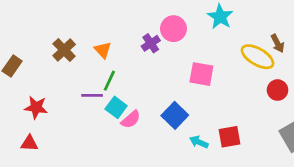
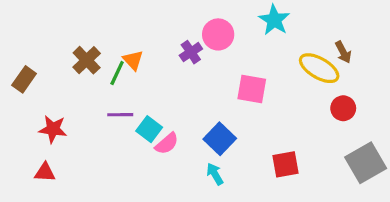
green line: (109, 81) -> (117, 73), moved
cyan arrow: (199, 142) -> (215, 174), moved, turned 36

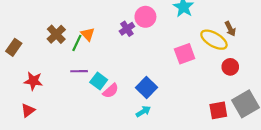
pink square: (252, 89) -> (185, 54), moved, turned -30
red square: (285, 164) -> (218, 110), moved
red triangle: (45, 172) -> (28, 110), turned -40
cyan arrow: (215, 174) -> (143, 111), turned 88

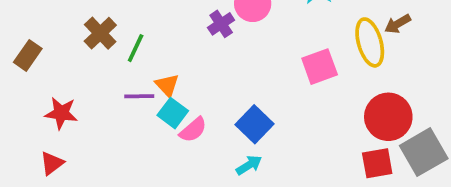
brown arrow: (230, 29) -> (398, 24), turned 88
orange triangle: (88, 34) -> (167, 85), moved
yellow ellipse: (214, 40) -> (370, 42), turned 44
red circle: (230, 67) -> (388, 117), moved, size x1.6

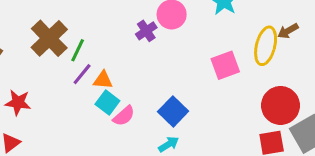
brown cross: (100, 33) -> (49, 38), size x1.4
yellow ellipse: (370, 42) -> (266, 46), turned 30
orange triangle: (167, 85) -> (103, 80), turned -42
purple line: (139, 96) -> (82, 74), moved, turned -50

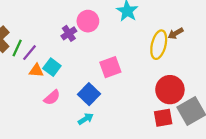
pink square: (225, 65) -> (110, 67), moved
purple line: (82, 74) -> (29, 53), moved
cyan square: (107, 102) -> (52, 67), moved

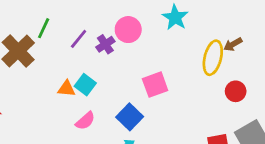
green line: (17, 48) -> (44, 28), moved
purple line: (29, 53) -> (79, 39), moved
red circle: (170, 90) -> (236, 91), moved, size x0.6

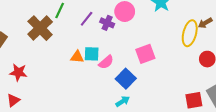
purple cross: (105, 44) -> (107, 23), turned -32
cyan square: (85, 85) -> (92, 54), turned -35
pink semicircle: (85, 121) -> (106, 62), moved

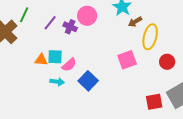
brown arrow: (205, 23) -> (135, 22), moved
pink square: (145, 54) -> (127, 60), moved
cyan arrow: (123, 101) -> (57, 82), moved, turned 40

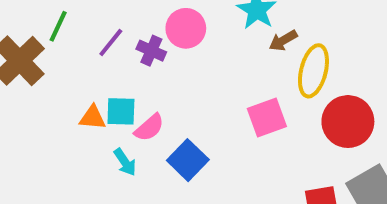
red circle: (167, 62) -> (348, 122), size x1.6
cyan arrow: (57, 82) -> (125, 162), turned 48

